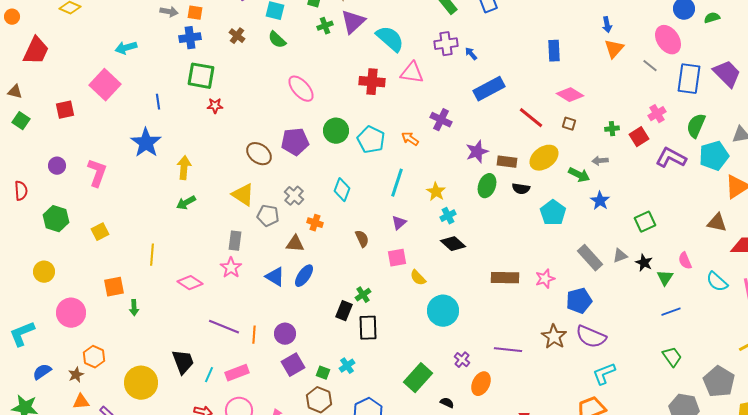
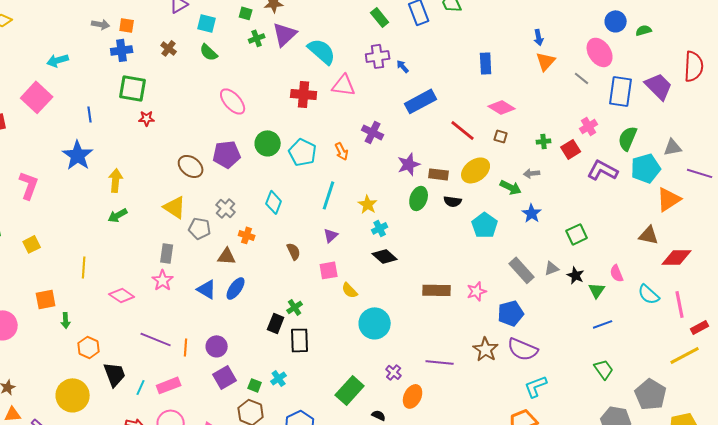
orange arrow: (410, 139) -> (342, 151), turned -150
orange hexagon: (94, 357) -> (89, 347), moved

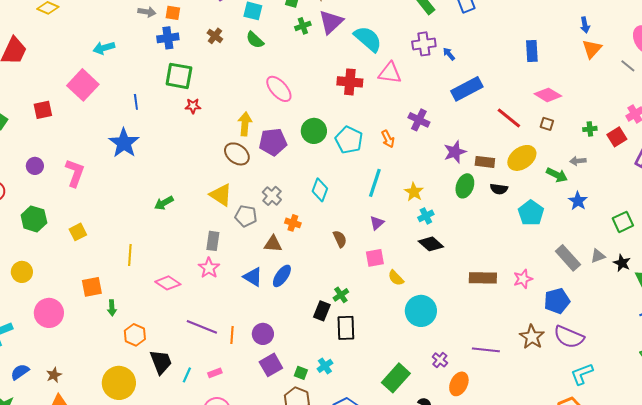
yellow arrow: (116, 180) -> (245, 124), moved
pink rectangle: (169, 385) -> (215, 373), size x0.6

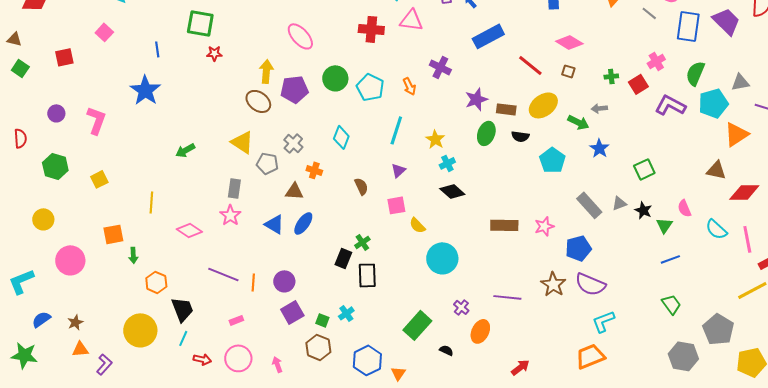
pink square: (83, 85) -> (104, 32), size x0.6
cyan line: (187, 375) -> (183, 338), moved

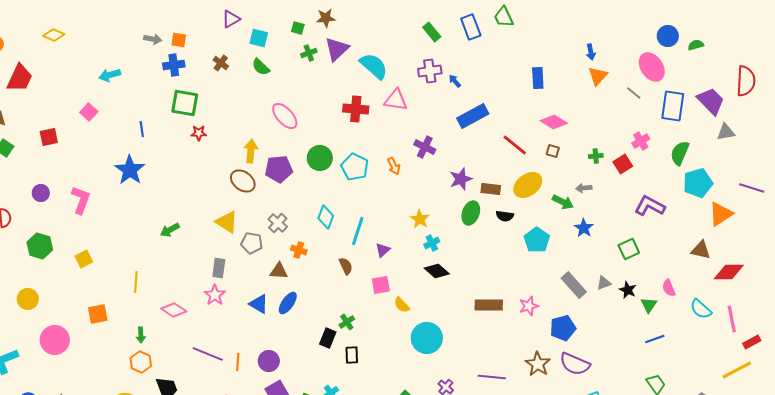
gray triangle: (740, 82) -> (726, 132), moved
purple L-shape: (670, 105) -> (650, 206), moved
cyan line: (396, 130) -> (358, 231), moved
green arrow: (133, 255) -> (141, 335), moved
black rectangle: (367, 275) -> (352, 355), size x0.7

